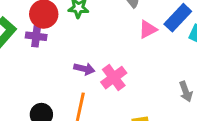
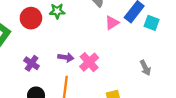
purple cross: (36, 36) -> (32, 63), moved, turned 32

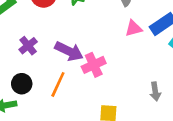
purple arrow: (66, 57) -> (69, 51), size x1.5

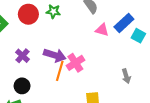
pink triangle: (134, 28) -> (102, 30), turned 40
orange line: (58, 84) -> (60, 71), moved

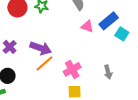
pink cross: (75, 63) -> (72, 69), moved
orange line: (60, 71) -> (44, 63), turned 30

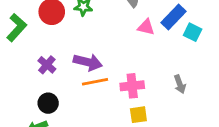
orange line: (44, 63) -> (95, 82), turned 36
pink cross: (72, 69) -> (132, 86), turned 30

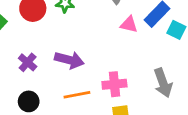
orange line: (95, 82) -> (77, 95), moved
gray arrow: (180, 84) -> (163, 83), size x1.5

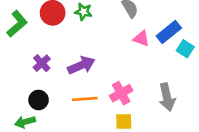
purple arrow: (69, 60) -> (81, 65), turned -44
pink cross: (114, 84) -> (121, 93), turned -30

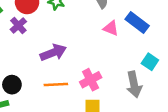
blue rectangle: (169, 32) -> (137, 23), turned 75
cyan square: (185, 49) -> (150, 62), moved
purple cross: (42, 63) -> (18, 25), moved

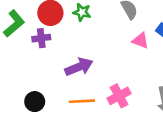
purple cross: (18, 25) -> (41, 38), turned 35

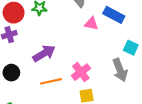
black circle: (35, 102) -> (11, 73), moved

